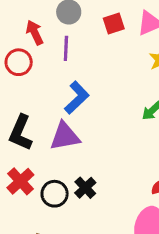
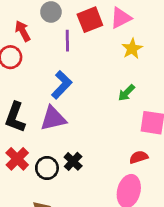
red square: (114, 23) -> (90, 20), size x1.4
purple line: (66, 48) -> (67, 41), moved

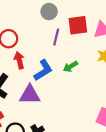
red arrow: (23, 31) -> (19, 60), moved
green arrow: (126, 93) -> (70, 67), moved

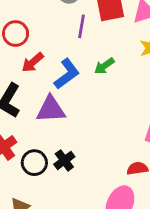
red arrow: (19, 60) -> (33, 62), turned -112

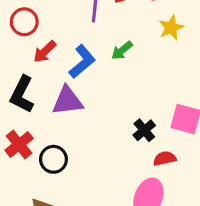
black cross: (64, 160) -> (144, 130), moved

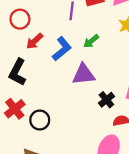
purple triangle: (67, 101) -> (84, 74), moved

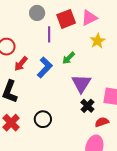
purple triangle: (84, 74) -> (81, 83), moved, turned -45
black circle: (40, 120) -> (43, 119), moved

